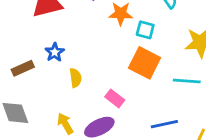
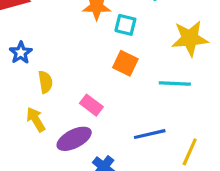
orange square: (145, 63) -> (125, 63), size x0.7
yellow arrow: (65, 124) -> (36, 120), moved

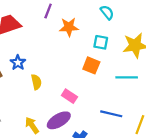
cyan square: (125, 25) -> (101, 42), moved
yellow arrow: (36, 120) -> (32, 125), moved
blue line: (150, 134) -> (111, 114), turned 30

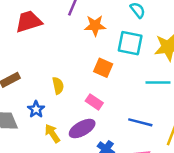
cyan square: (101, 42) -> (130, 43), size x1.5
blue star: (18, 63) -> (36, 109), moved
orange square: (91, 65) -> (103, 68), moved

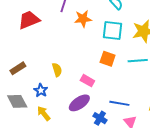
orange square: (103, 68) -> (108, 59), moved
blue line: (140, 122) -> (119, 103), moved
yellow arrow: (52, 133) -> (44, 113), moved

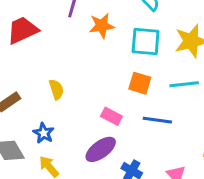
yellow semicircle: (57, 70) -> (56, 89), moved
blue line: (119, 103) -> (157, 120), moved

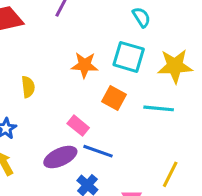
orange star: (102, 26) -> (85, 65), moved
blue line: (157, 120) -> (98, 151), moved

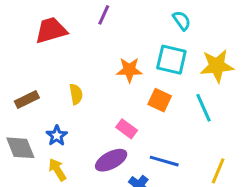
cyan line: (159, 108) -> (203, 108), turned 64
blue line: (98, 151) -> (164, 161), moved

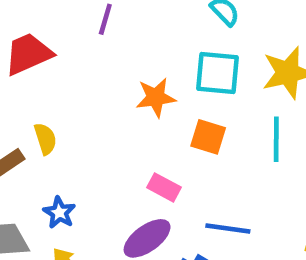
yellow semicircle: (76, 94) -> (45, 139), moved
cyan line: (203, 108) -> (276, 139), turned 32

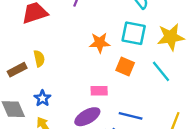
cyan line: (276, 139) -> (161, 71), turned -45
pink rectangle: (164, 187) -> (99, 91), turned -35

